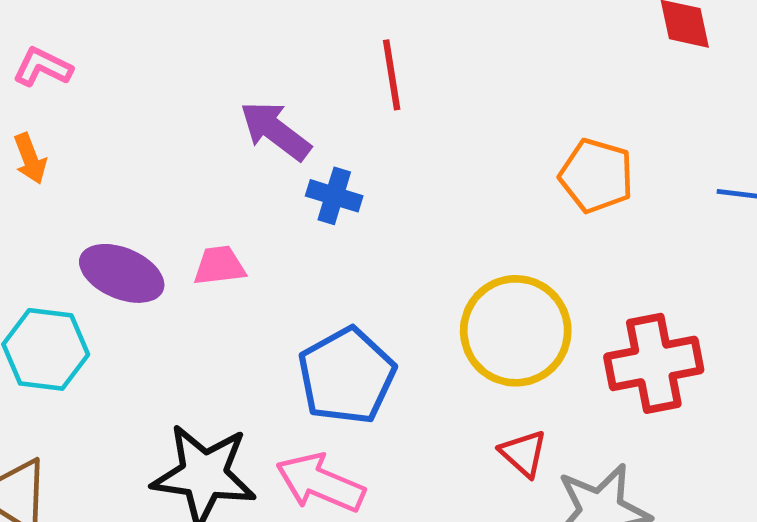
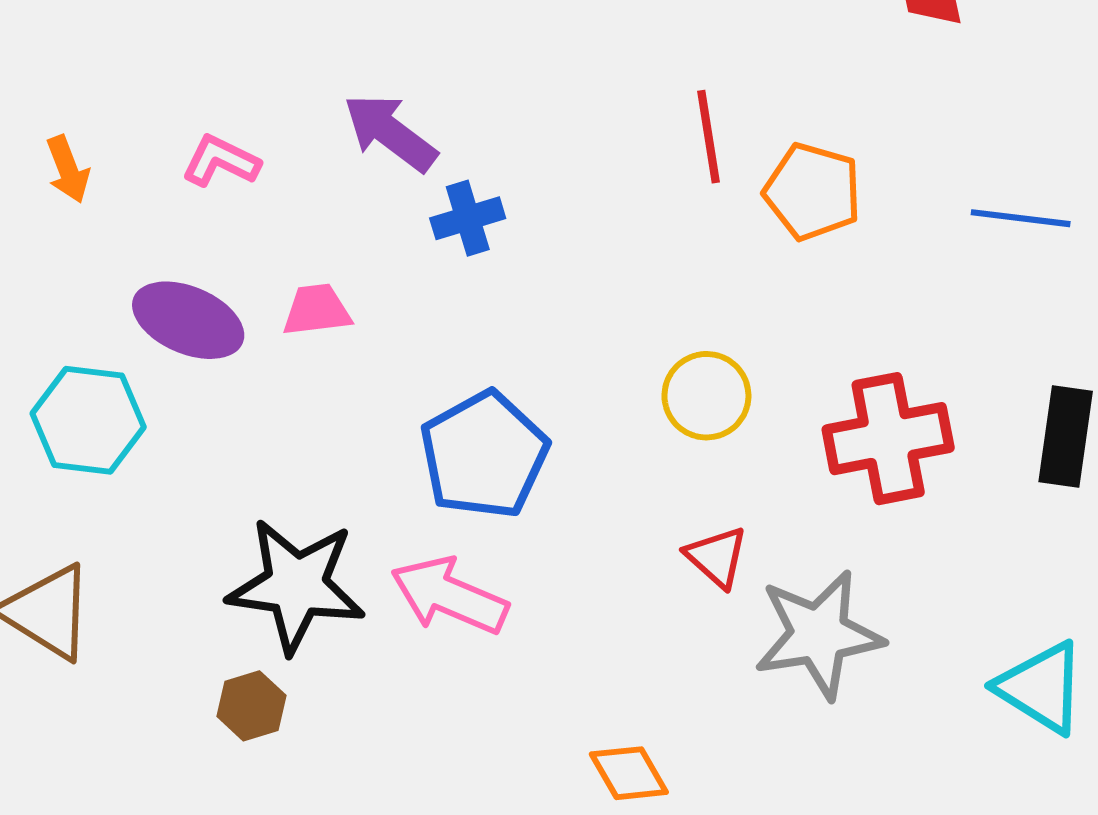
pink L-shape: (43, 67) -> (221, 161), moved
red line: (392, 75) -> (709, 137), moved
blue cross: (334, 196) -> (468, 218), turned -34
yellow circle: (516, 331) -> (706, 396), size x0.6

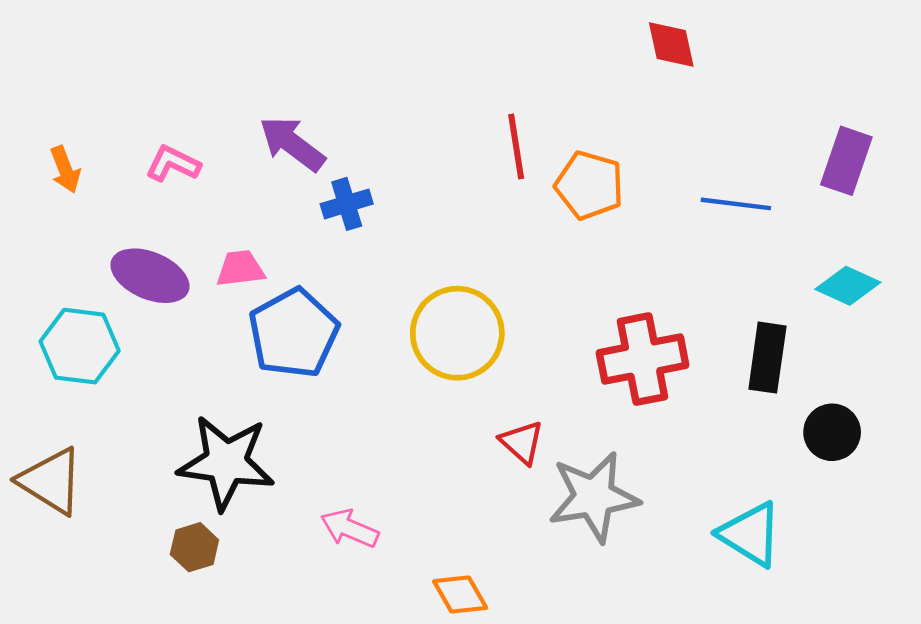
yellow circle: (706, 396) -> (457, 333), moved, size x1.5
blue pentagon: (484, 455) -> (294, 333), moved
pink arrow: (449, 596) -> (350, 528), moved, size x0.7

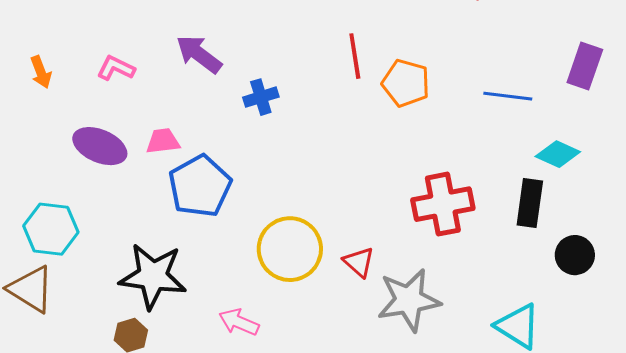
blue cross: (347, 204) -> (261, 97), moved
cyan diamond: (848, 286) -> (558, 154), moved
yellow circle: (457, 333) -> (290, 249), moved
cyan hexagon: (80, 346) -> (51, 229), moved

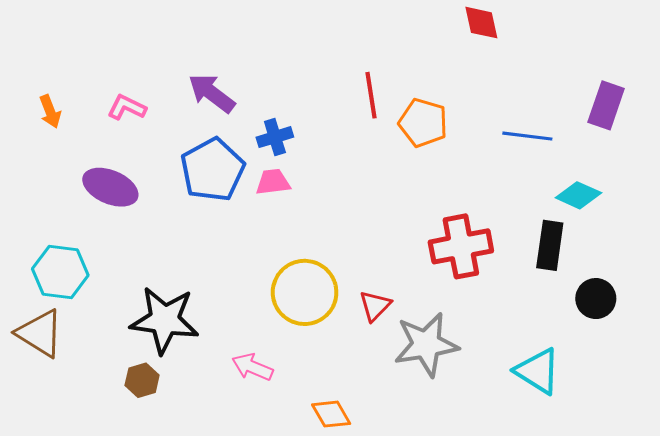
pink trapezoid: (163, 141) -> (273, 182), moved
blue pentagon: (200, 186) -> (213, 170), moved
red triangle: (359, 262) -> (375, 306), turned 32

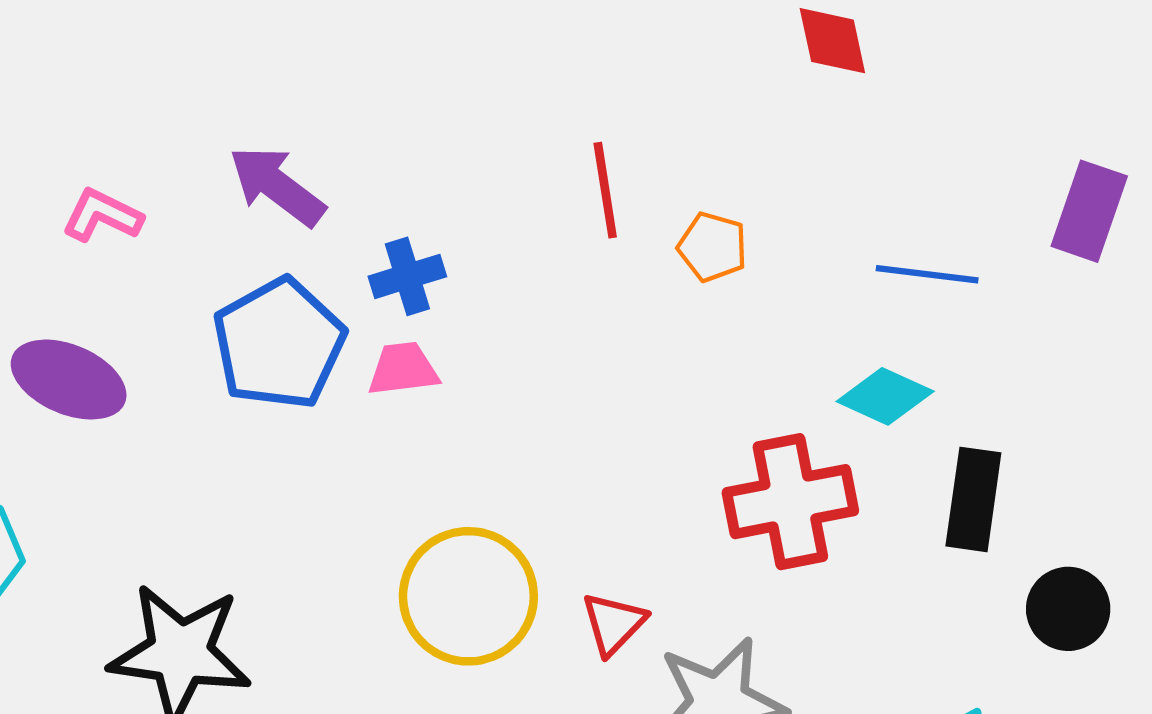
orange pentagon: (423, 123) -> (713, 247), size x0.7
cyan diamond: (578, 195) -> (885, 396), moved

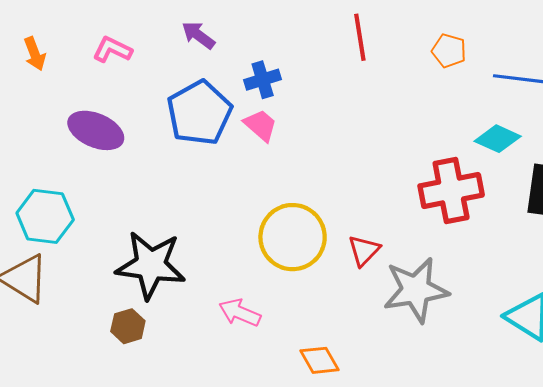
purple arrow: (277, 186) -> (198, 35), size x0.7
orange pentagon: (713, 247) -> (449, 51), moved
pink trapezoid: (403, 369) -> (260, 125), turned 48

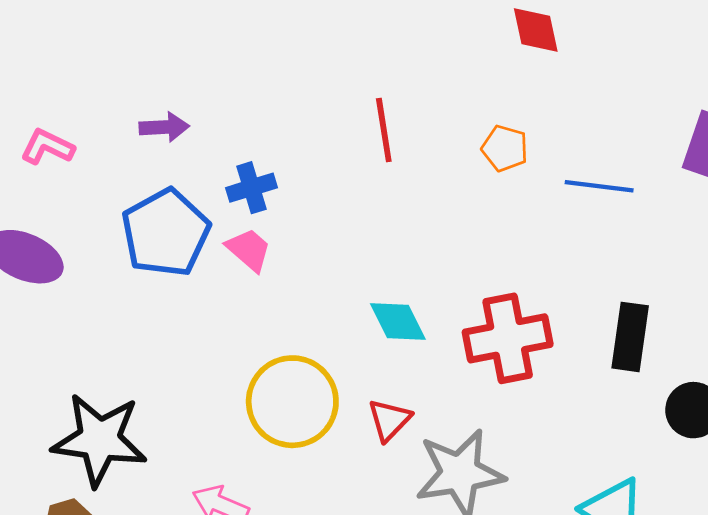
purple arrow: (198, 35) -> (164, 127), turned 140
cyan diamond: (498, 139) -> (398, 321), moved, turned 39

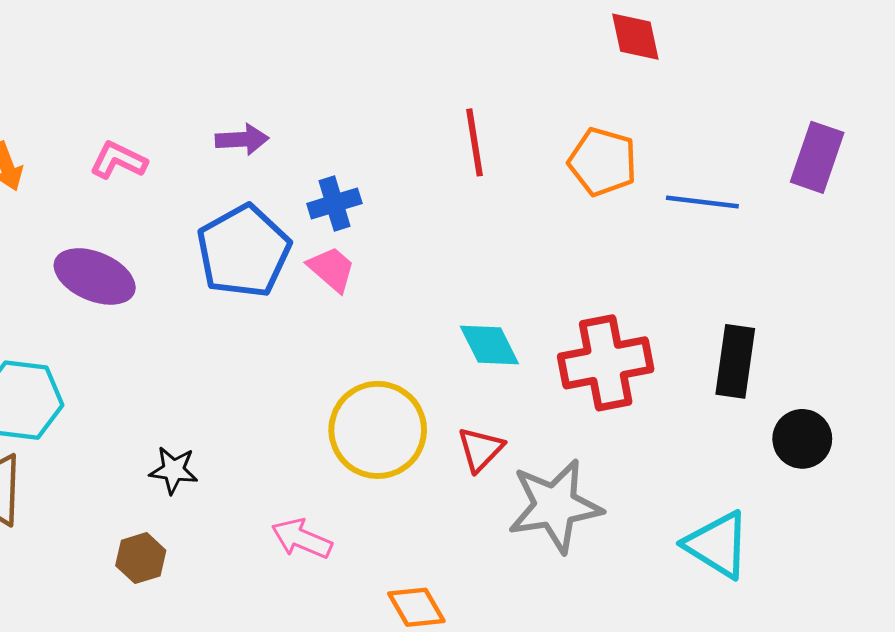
orange pentagon: (505, 148) -> (603, 162), size x1.4
black star: (99, 440) -> (174, 470), size x0.5

